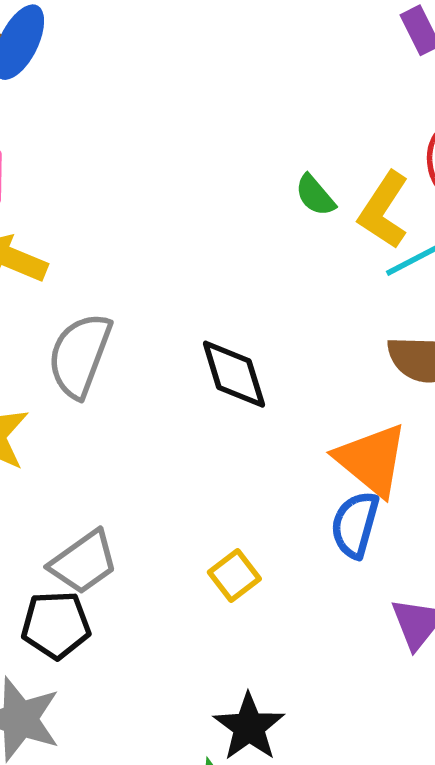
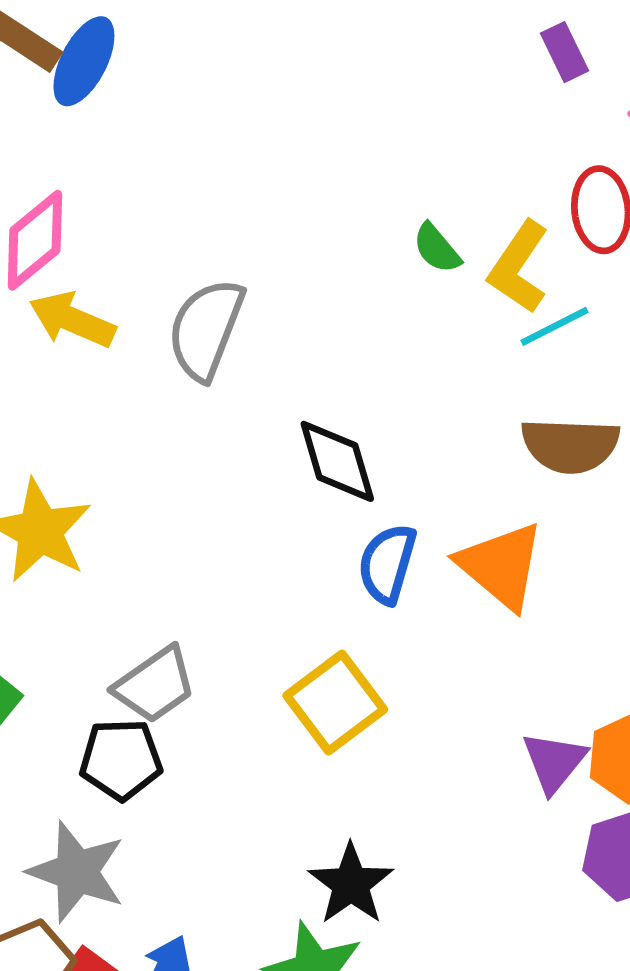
gray semicircle: (80, 355) -> (206, 329), moved
blue semicircle: (355, 525) -> (387, 564), moved
yellow square: (234, 576) -> (335, 703), size x1.6

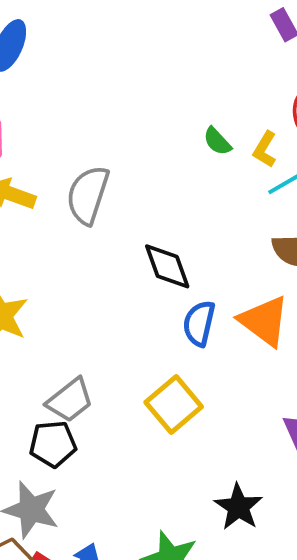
yellow L-shape: (519, 267) -> (265, 149), size x0.7
black star: (351, 884) -> (238, 507), moved

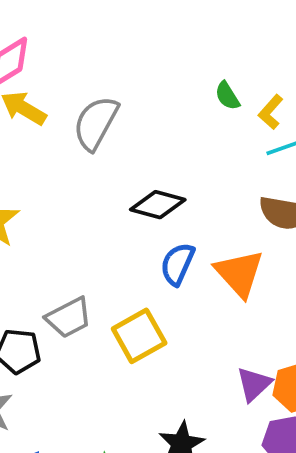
black diamond: (167, 266) -> (158, 205), turned -66
gray trapezoid: (70, 400) -> (69, 318), moved

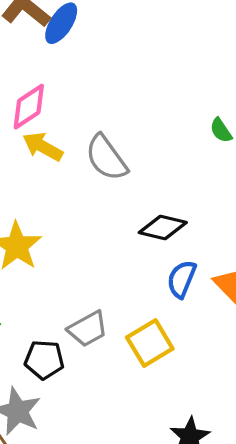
gray semicircle: (96, 123) -> (106, 158), turned -63

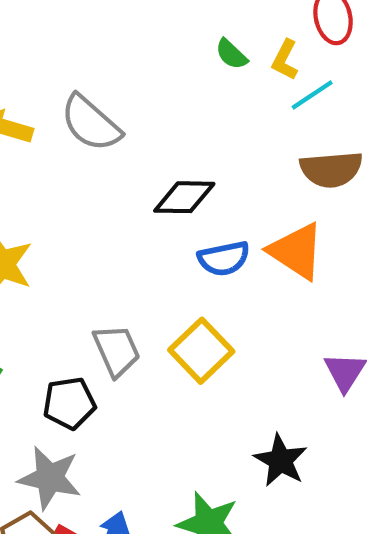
blue semicircle: (182, 279) -> (224, 258), turned -111
gray trapezoid: (88, 329) -> (117, 350), turned -72

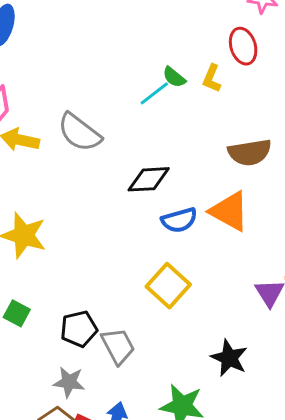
cyan line: (312, 95) -> (154, 93), moved
gray trapezoid: (117, 350) -> (118, 346), moved
gray star: (50, 478) -> (69, 382), size x0.7

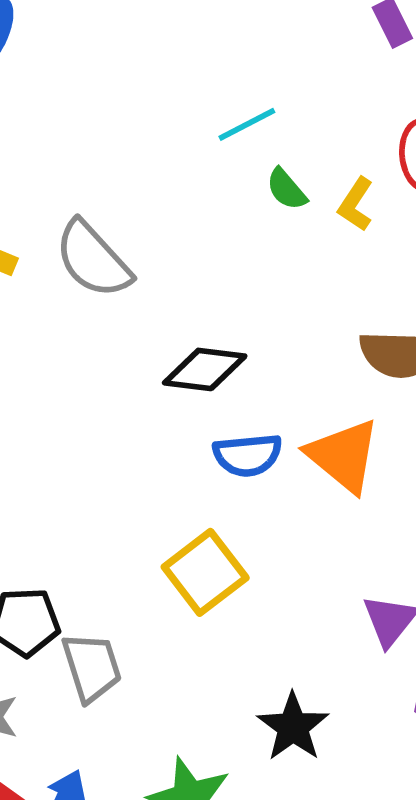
cyan line: (154, 93) -> (247, 124), moved

